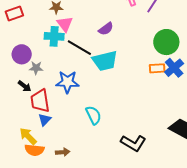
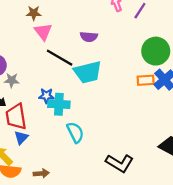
purple semicircle: (106, 29) -> (89, 37), turned 42
cyan cross: (54, 36) -> (59, 104), moved
blue star: (67, 82) -> (46, 96), size x0.6

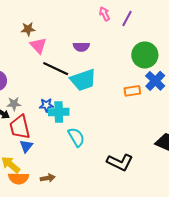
gray star: (12, 80) -> (14, 104), moved
orange rectangle: (146, 80) -> (132, 91), moved

